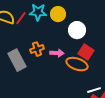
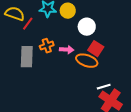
red line: (21, 18) -> (28, 24), moved
gray rectangle: (17, 60) -> (27, 57), turned 30

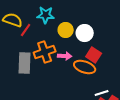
yellow circle: (68, 11) -> (66, 30), moved
orange cross: (47, 46) -> (45, 52), size x1.5

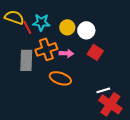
cyan star: (46, 15) -> (41, 22), moved
red line: (26, 30) -> (27, 27), turned -64
orange ellipse: (85, 67) -> (60, 78), moved

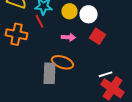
red line: (27, 27) -> (40, 21), moved
orange cross: (46, 49) -> (16, 34), moved, turned 30
gray rectangle: (26, 60) -> (50, 73), moved

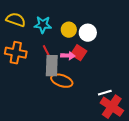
red line: (40, 21) -> (47, 52), moved
red square: (98, 36) -> (79, 53), moved
gray rectangle: (50, 73) -> (52, 66), moved

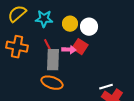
yellow semicircle: (16, 20) -> (17, 14), turned -60
orange ellipse: (62, 81) -> (52, 83), moved

